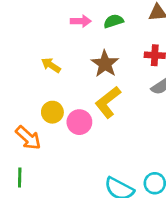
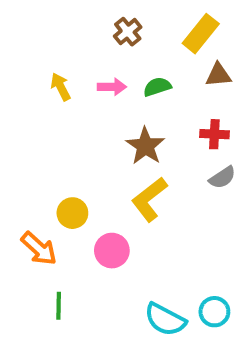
yellow arrow: (51, 65) -> (61, 87), moved, turned 30
pink circle: (79, 122) -> (112, 251), moved
green line: (20, 178) -> (59, 306), moved

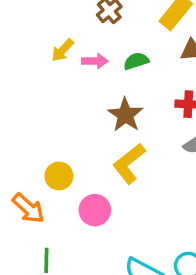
yellow arrow: (61, 87) -> (63, 50), moved, turned -110

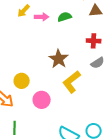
brown star: (125, 115) -> (59, 59), moved
yellow L-shape: (129, 163) -> (72, 82), moved

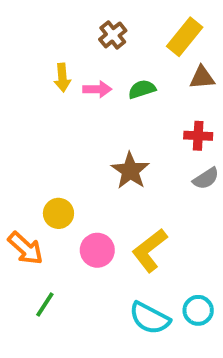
yellow arrow: (24, 11) -> (62, 78), turned -48
yellow L-shape: (72, 82) -> (150, 250), moved
green line: (15, 128) -> (45, 305), turned 32

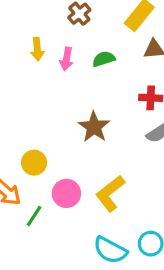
pink arrow: (97, 89) -> (66, 59), turned 100
green line: (45, 305) -> (34, 216), moved

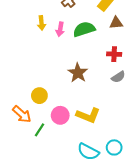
green semicircle: (104, 59) -> (84, 29), size x1.5
yellow L-shape: (110, 193) -> (88, 115), turned -120

